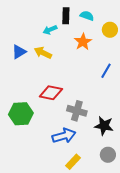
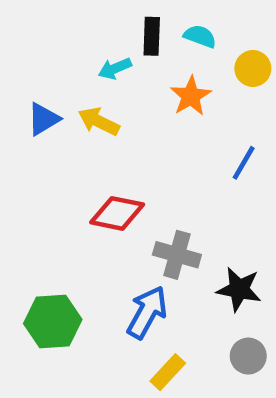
green hexagon: (21, 114) -> (53, 322), moved
blue arrow: (64, 136) -> (147, 312), turned -45

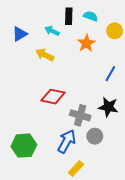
cyan arrow: (115, 68) -> (52, 31), turned 48
blue triangle: (44, 119) -> (20, 34), moved
black star: (239, 289) -> (108, 107), moved
gray circle: (248, 356) -> (95, 136), moved

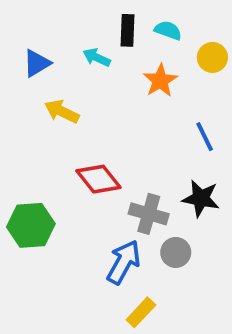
yellow arrow: (45, 55) -> (62, 112), moved
blue line: (110, 74) -> (205, 137), turned -56
red diamond: (53, 97) -> (98, 179), turned 40
green hexagon: (24, 146) -> (31, 225), moved

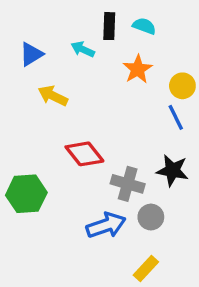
yellow circle: (212, 57) -> (182, 86), moved
blue arrow: (124, 262) -> (106, 225), turned 42
yellow rectangle: (141, 312) -> (146, 268), moved

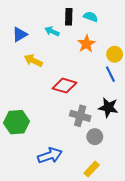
red diamond: (84, 154) -> (65, 86), moved, turned -35
blue arrow: (106, 225) -> (50, 155), moved

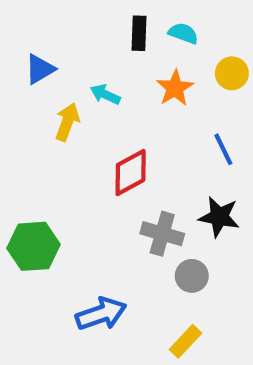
cyan arrow: (52, 31) -> (105, 94), moved
yellow circle: (115, 54) -> (232, 73), moved
yellow arrow: (33, 61) -> (67, 122), turned 84
red diamond: (65, 86) -> (131, 172), turned -45

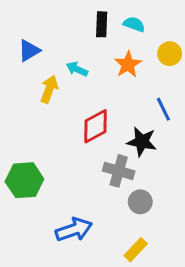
black star: (219, 217) -> (142, 142), moved

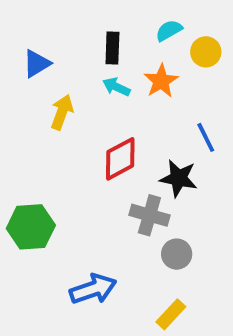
black rectangle: (102, 24) -> (112, 48), moved
cyan semicircle: (134, 24) -> (169, 30), turned -50
yellow circle: (170, 54) -> (206, 52), moved
cyan arrow: (77, 69) -> (116, 87), moved

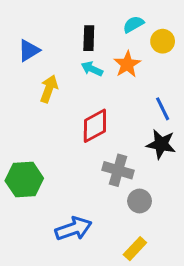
black star: (179, 178) -> (161, 144), moved

